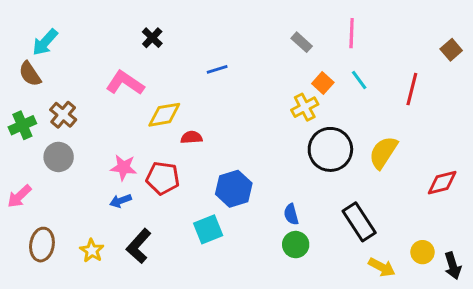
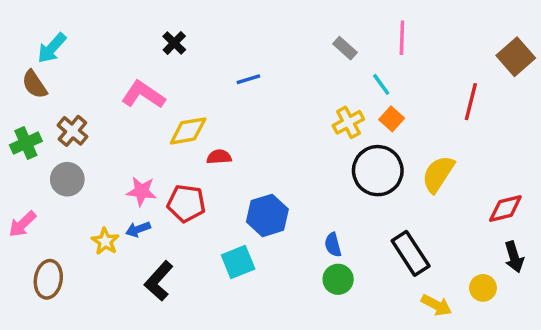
brown square: (451, 50) -> (516, 57), size x1.5
cyan line: (359, 80) -> (381, 84), moved
orange square: (323, 83) -> (392, 119), moved
yellow star: (92, 251) -> (105, 241), moved
black arrow: (453, 266) -> (514, 257), moved

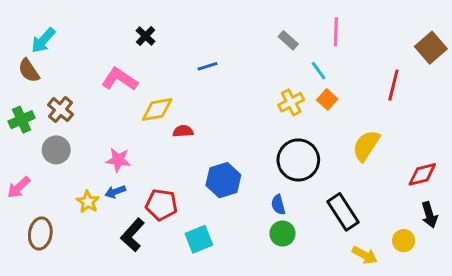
black circle: (378, 171) -> (298, 160), moved
red pentagon: (186, 203) -> (161, 205), moved
cyan square: (238, 262) -> (199, 239), moved

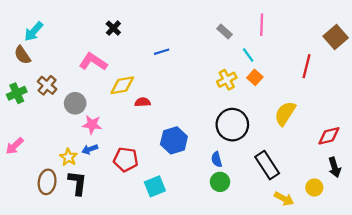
gray circle: (56, 150) -> (75, 103), moved
brown ellipse: (40, 233) -> (47, 182), moved
black L-shape: (133, 235) -> (77, 183), moved, turned 145

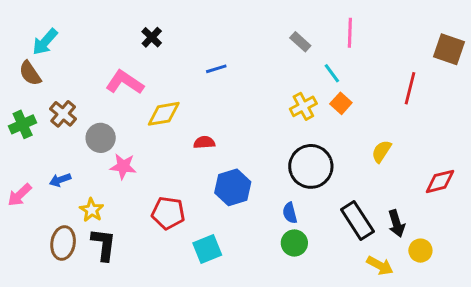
brown square: (336, 37) -> (449, 49), turned -30
red semicircle: (143, 102) -> (204, 142), moved
yellow semicircle: (285, 113) -> (381, 151), size x0.7
blue arrow: (90, 149) -> (60, 180), moved
black arrow: (335, 167) -> (396, 223), moved

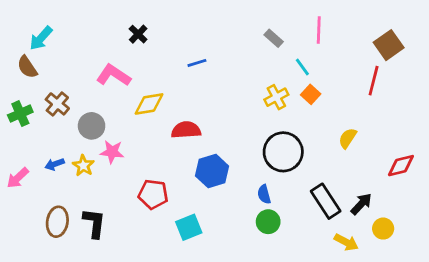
brown square: (449, 49) -> (389, 45), moved, turned 36
red semicircle: (204, 142) -> (186, 130), size x1.5
yellow star: (92, 210) -> (83, 166), moved
black arrow: (396, 223) -> (361, 204), turned -120

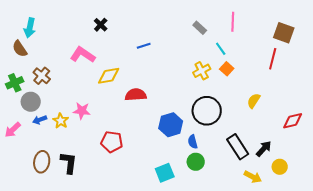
cyan arrow: (41, 38) -> (30, 28), turned -30
brown square: (389, 45) -> (284, 33), turned -35
gray circle: (92, 126) -> (31, 102), moved
blue hexagon: (212, 171) -> (171, 125), moved
cyan square: (189, 227) -> (165, 173), moved

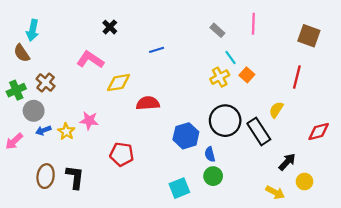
cyan line: (221, 49) -> (231, 57), moved
red line: (273, 59) -> (297, 77), moved
black rectangle: (238, 147) -> (259, 131), moved

